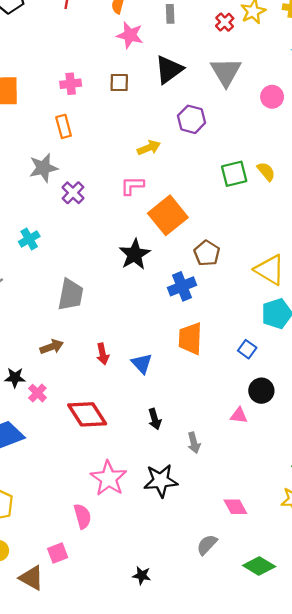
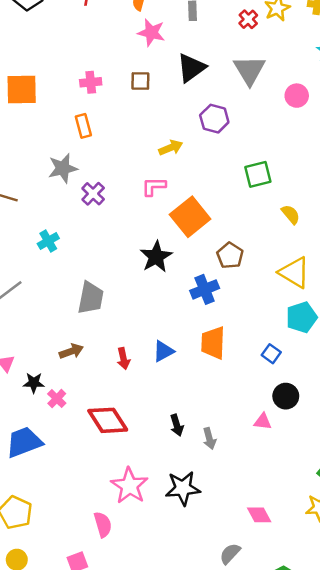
yellow semicircle: (266, 171) -> (291, 214), moved
blue triangle: (142, 363) -> (163, 351), moved, turned 45
gray arrow: (194, 443) -> (209, 438), moved

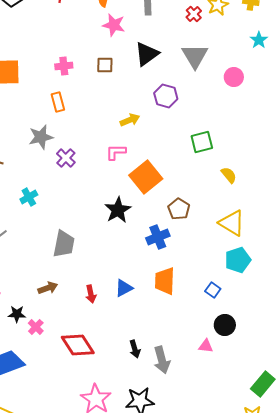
gray arrow: (209, 438) -> (162, 360), size x1.5

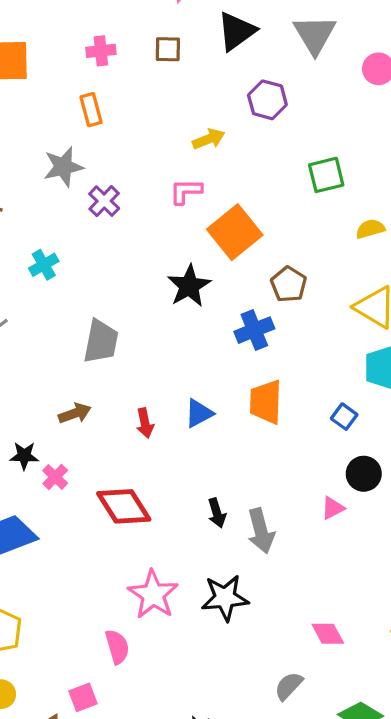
yellow semicircle: (229, 175) -> (370, 229), turned -66
pink triangle: (206, 346) -> (333, 508), turned -35

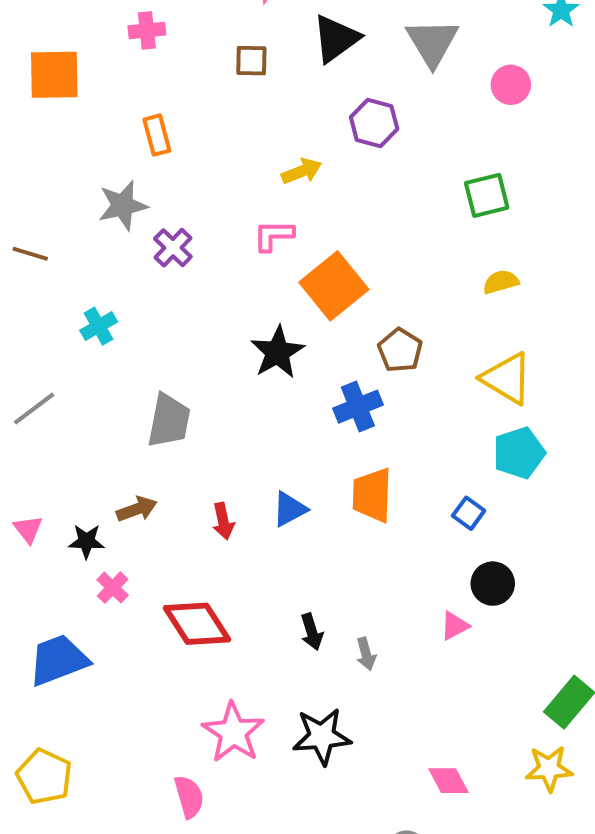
pink cross: (101, 51) -> (147, 30), moved
green square: (326, 175) -> (487, 195), moved
black star: (24, 456) -> (86, 541), moved
gray arrow: (261, 531) -> (366, 654), size x0.6

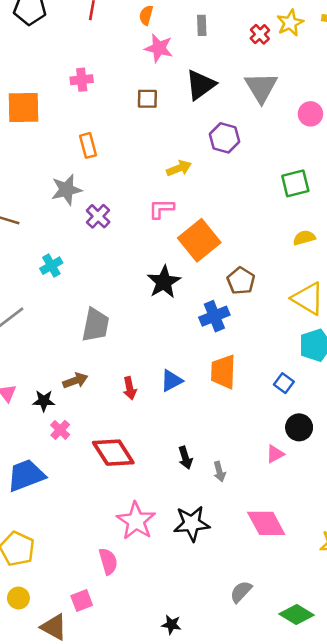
pink diamond: (448, 781) -> (266, 523), moved, size x1.5

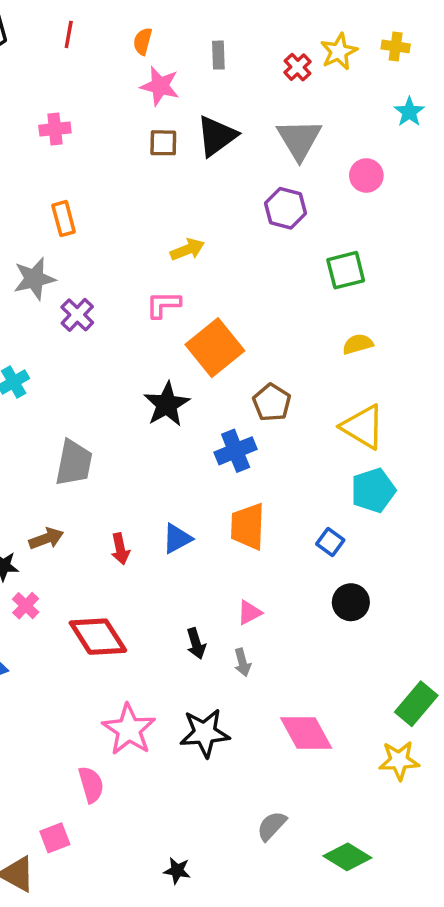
brown square: (147, 99) -> (163, 143), moved
purple hexagon: (224, 138) -> (285, 208), moved
pink triangle: (275, 454) -> (249, 613), moved

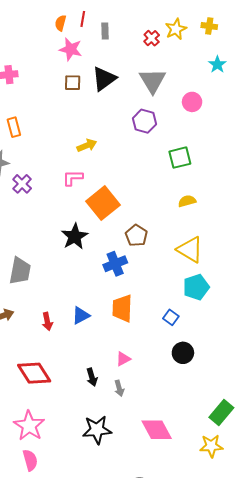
red line: (69, 34) -> (83, 19), moved
pink star: (129, 730) -> (29, 426), moved

